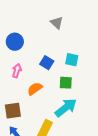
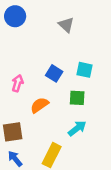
blue circle: (15, 42) -> (15, 16), moved
cyan arrow: (66, 108) -> (77, 128), size x0.7

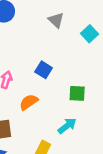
cyan square: (85, 70) -> (90, 34), moved, turned 35
green square: (77, 98) -> (77, 93), moved

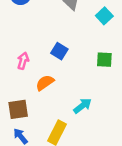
green square: (77, 93) -> (104, 60), moved

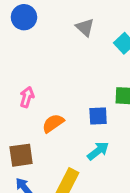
blue square: (59, 51) -> (98, 116), moved, turned -35

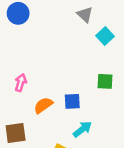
gray triangle: (85, 27) -> (85, 15), moved
blue square: (98, 116) -> (72, 101), moved

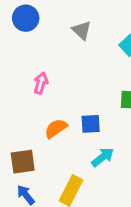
gray triangle: (85, 15) -> (82, 30), moved
pink arrow: (21, 83) -> (41, 83), moved

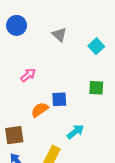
pink arrow: (41, 83) -> (28, 75), turned 35
blue square: (91, 124) -> (59, 99), moved

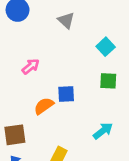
cyan square: (96, 46) -> (106, 47), moved
cyan arrow: (75, 132) -> (103, 131), moved

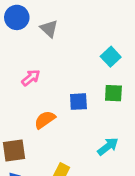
gray triangle: (66, 20) -> (49, 29), moved
blue square: (66, 94) -> (78, 102), moved

